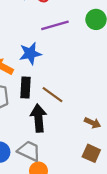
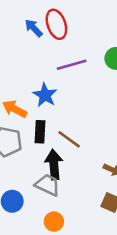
blue star: (30, 54) -> (45, 95), turned -30
gray trapezoid: (29, 151) -> (48, 185), moved

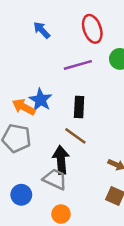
red ellipse: (56, 24) -> (92, 29), moved
blue star: (45, 95) -> (41, 100), moved
black rectangle: (40, 132) -> (79, 107), moved

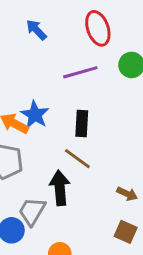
gray trapezoid: (55, 179) -> (32, 211), moved, turned -85

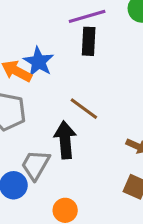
black rectangle: (82, 123) -> (89, 41), moved

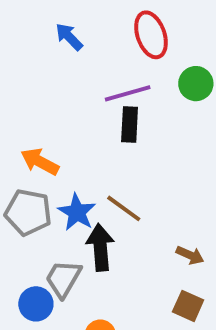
blue star: (39, 62) -> (77, 212), moved

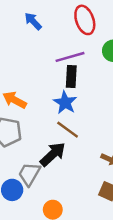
blue star: (77, 212) -> (65, 102), moved
black arrow: (100, 247) -> (53, 154), turned 52

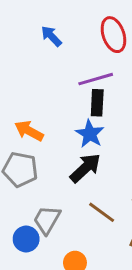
brown line: (68, 130) -> (102, 212), moved
black arrow: (53, 154) -> (85, 168), moved

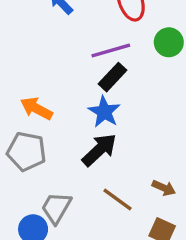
black rectangle: (97, 103) -> (113, 77), turned 40

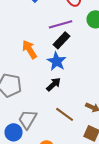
orange arrow: (36, 108) -> (30, 49), moved, turned 30
black arrow: (99, 150) -> (54, 84), size x0.7

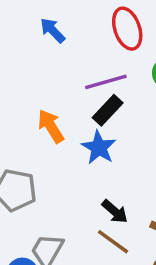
black arrow: (54, 84) -> (115, 212), moved, turned 84

